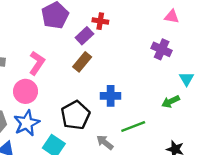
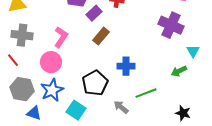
purple rectangle: (84, 36) -> (94, 13), moved
purple cross: (162, 49) -> (171, 25), size x1.4

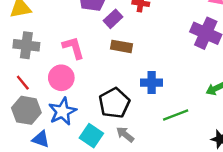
brown rectangle: (101, 36) -> (121, 46), turned 60
pink L-shape: (61, 37) -> (73, 48), turned -50
red line: (13, 60) -> (23, 83), moved
gray arrow: (121, 107) -> (125, 134), moved

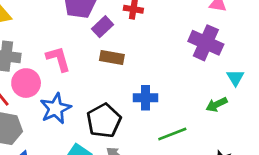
pink circle: (61, 78) -> (26, 83), moved
blue star: (62, 111) -> (56, 109), moved

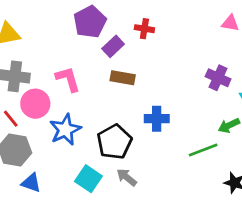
purple cross: (206, 43) -> (218, 78), moved, size x0.7
green line: (172, 134) -> (203, 150), moved

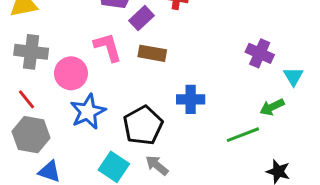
pink L-shape: (68, 79) -> (108, 47), moved
pink circle: (35, 104) -> (71, 73), moved

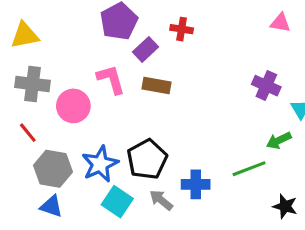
blue cross: (191, 99) -> (196, 184), moved
blue star: (88, 112) -> (100, 164), moved
gray hexagon: (31, 135) -> (53, 169), moved

